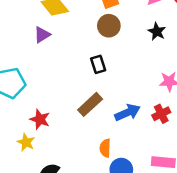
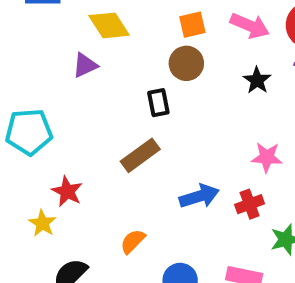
black rectangle: (98, 64) -> (158, 103), moved
brown rectangle: (90, 104) -> (140, 155), moved
orange semicircle: (105, 148) -> (133, 241), moved, turned 36

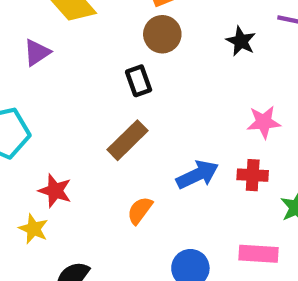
purple triangle: (85, 65) -> (37, 52), moved
red cross: (250, 204) -> (253, 175), turned 32
orange semicircle: (133, 241) -> (140, 210), moved

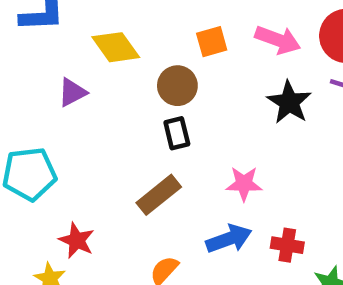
brown circle: (162, 34) -> (177, 86), moved
black star: (241, 41) -> (289, 102), size x1.4
pink star: (264, 122) -> (244, 184), moved

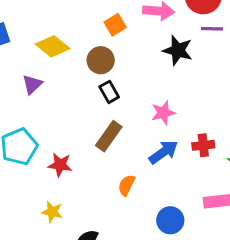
red star: (77, 240) -> (60, 165), moved

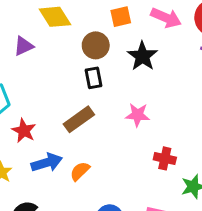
black star: (178, 50) -> (142, 56), moved
blue arrow: (163, 152) -> (47, 163), moved

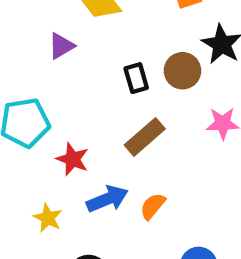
brown circle: (96, 45) -> (182, 71), moved
black rectangle: (93, 78) -> (136, 78), moved

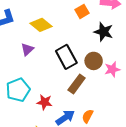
brown circle: (182, 71) -> (94, 61), moved
black rectangle: (136, 78) -> (66, 57), size x1.6

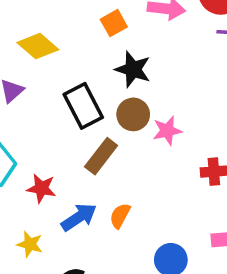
black star: (104, 32) -> (133, 69), moved

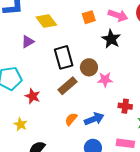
black star: (133, 69) -> (111, 39), moved
blue arrow: (79, 217) -> (94, 119), moved

